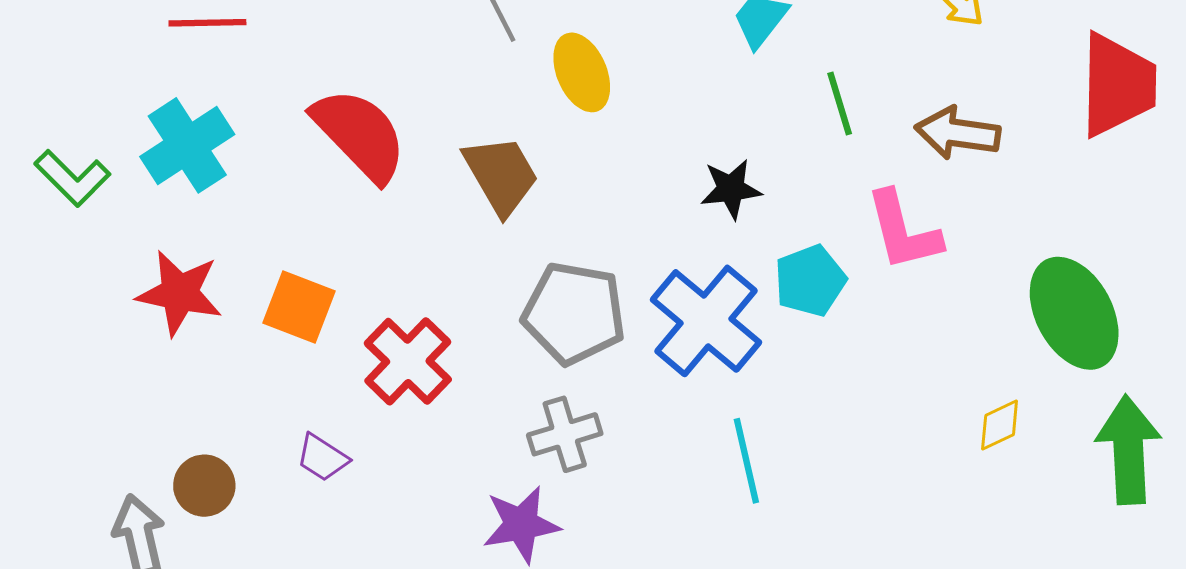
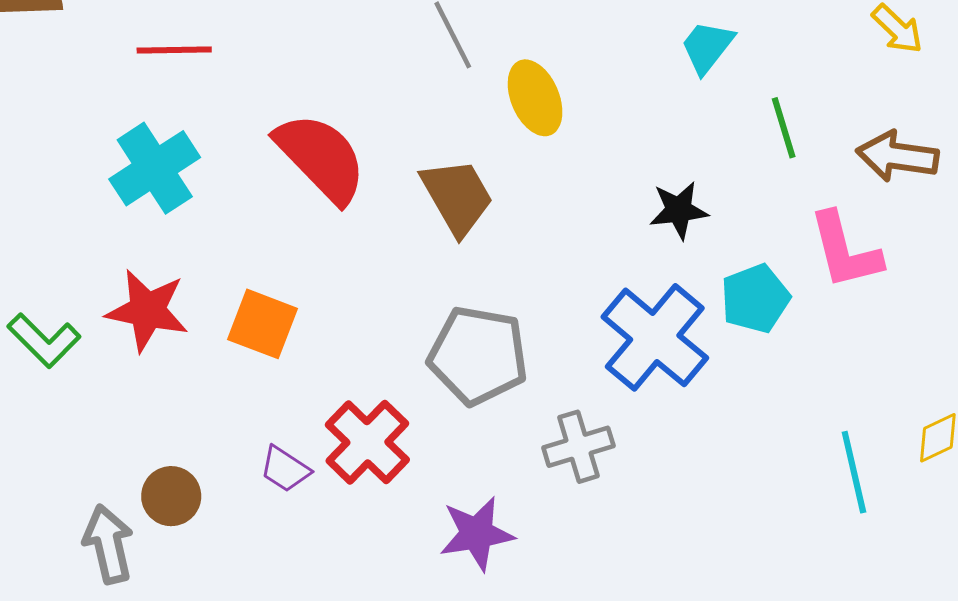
green L-shape: (72, 178) -> (44, 340), moved
gray pentagon: (574, 313) -> (478, 355), moved
red cross: (408, 361) -> (367, 442), moved
gray cross: (565, 434) -> (578, 447), moved
cyan line: (746, 461) -> (854, 472), moved

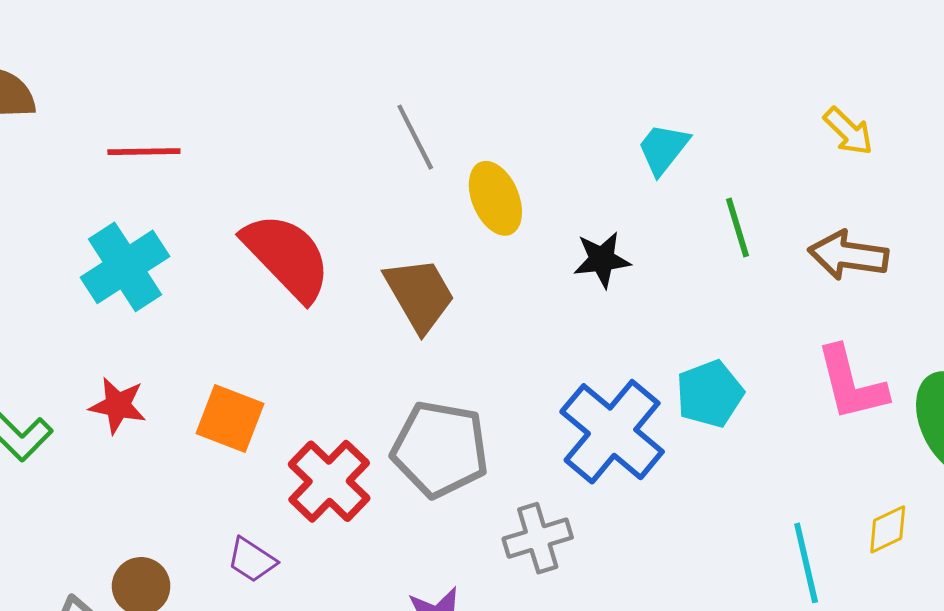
black star: (679, 210) -> (602, 260), moved
pink L-shape: (845, 251) -> (851, 384), moved
red star: (147, 310) -> (118, 405), size x0.7
red cross: (367, 442) -> (329, 481), moved

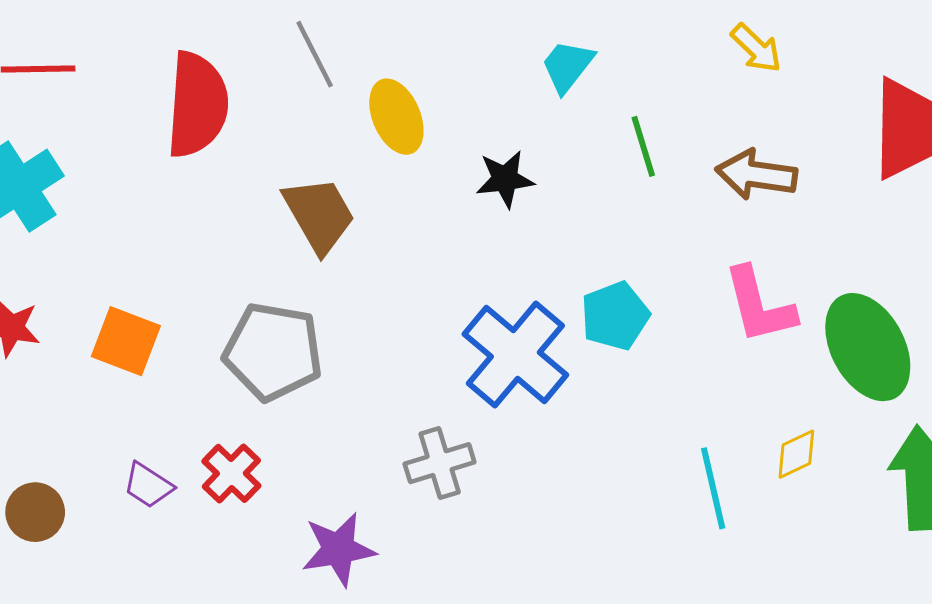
red semicircle: (287, 257) -> (197, 105), moved, turned 48
gray pentagon: (440, 449) -> (273, 352), moved
red cross: (329, 481) -> (231, 473), moved, size x0.7

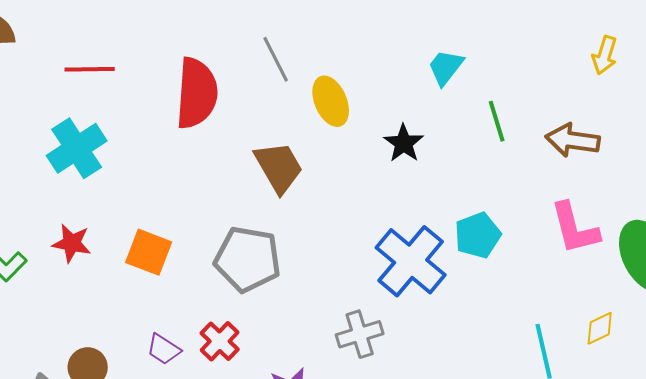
yellow arrow: (756, 48) -> (605, 55), moved, turned 63
black star: (505, 179) -> (404, 143), turned -30

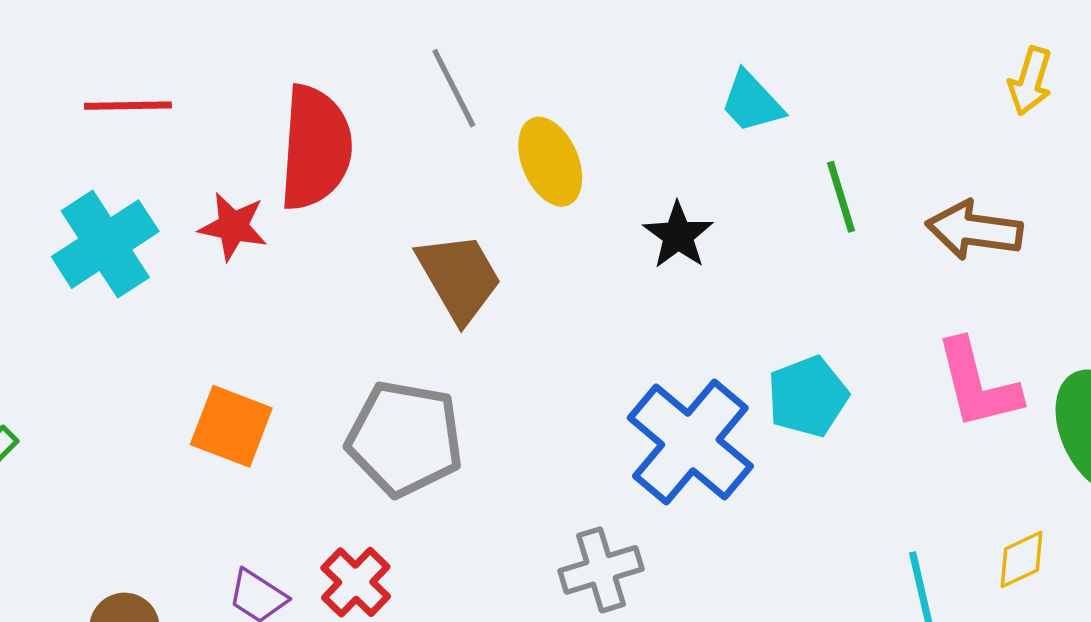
cyan trapezoid: (446, 67) -> (752, 102), turned -81
red star: (72, 243) -> (233, 227), moved

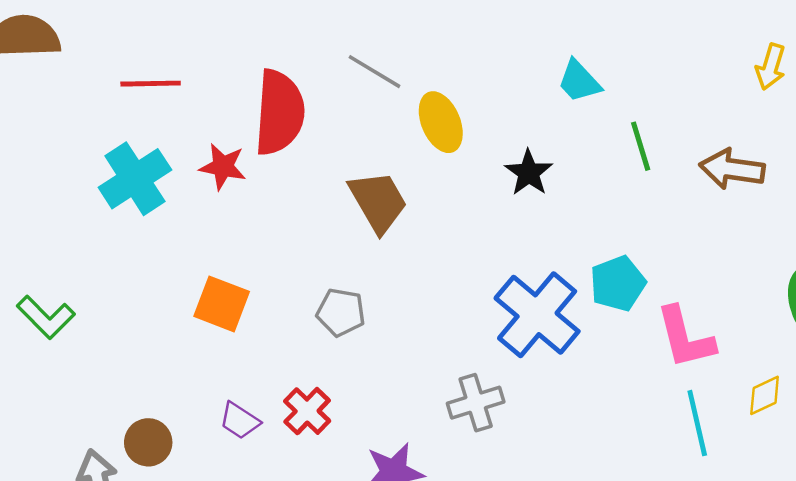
gray line: (454, 88) -> (375, 72), turned -32
pink L-shape: (978, 384) -> (685, 338), moved
gray pentagon: (405, 439) -> (341, 312), size x0.6

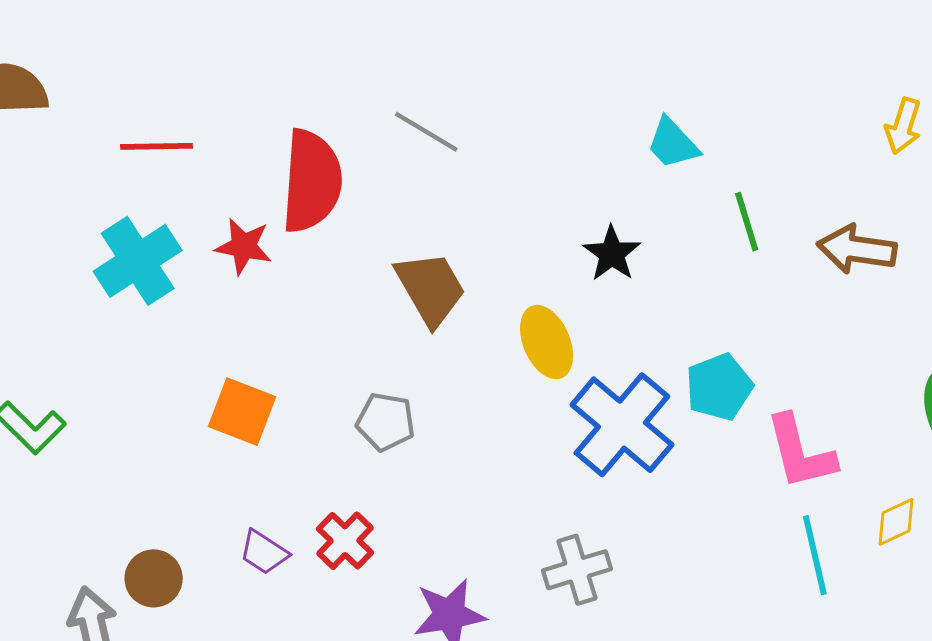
yellow ellipse: (441, 122) -> (547, 342), moved
gray cross: (476, 403) -> (577, 570), moved

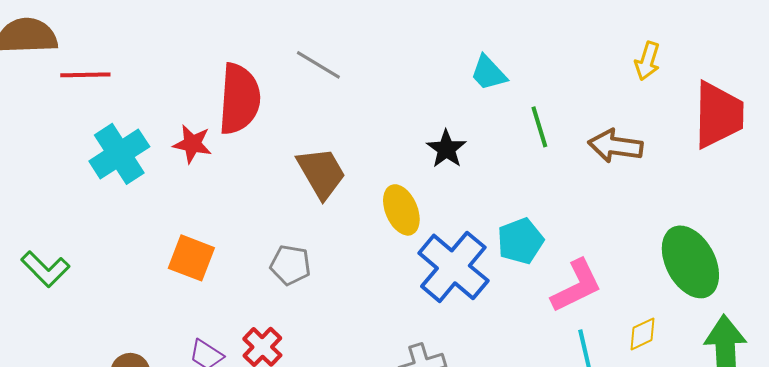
red line: (156, 146) -> (85, 75), moved
pink L-shape: (800, 452) -> (576, 286), turned -102

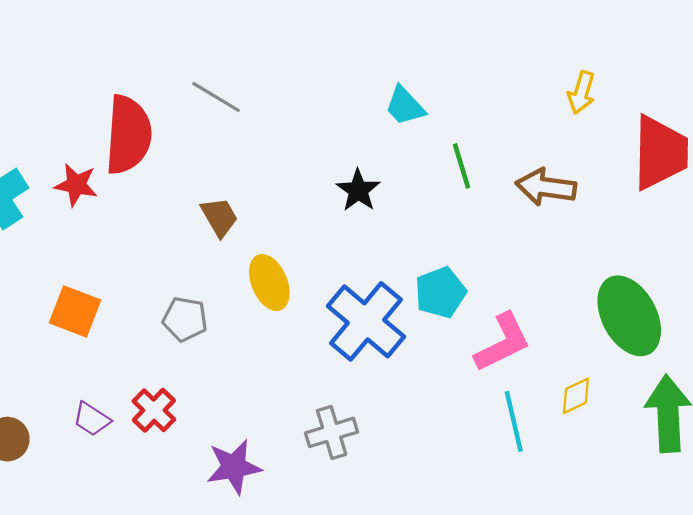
brown trapezoid: (321, 173) -> (219, 217), size x0.7
yellow ellipse: (401, 210) -> (269, 283), moved

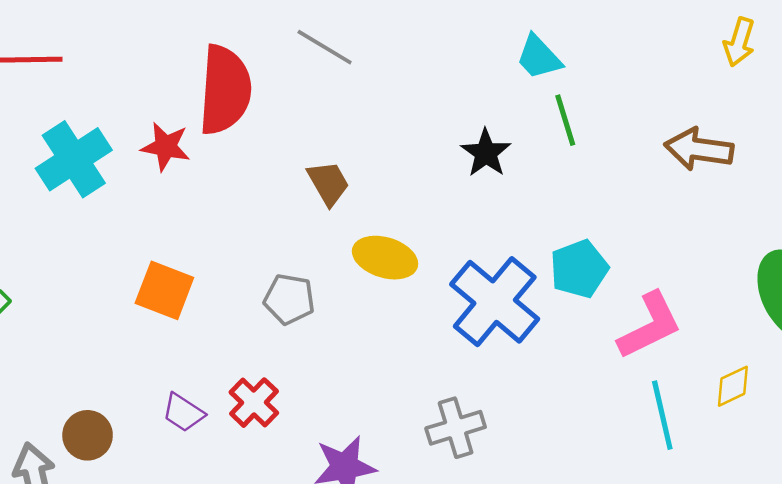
green line: (461, 166) -> (565, 120), moved
yellow ellipse: (269, 283) -> (385, 258), turned -50

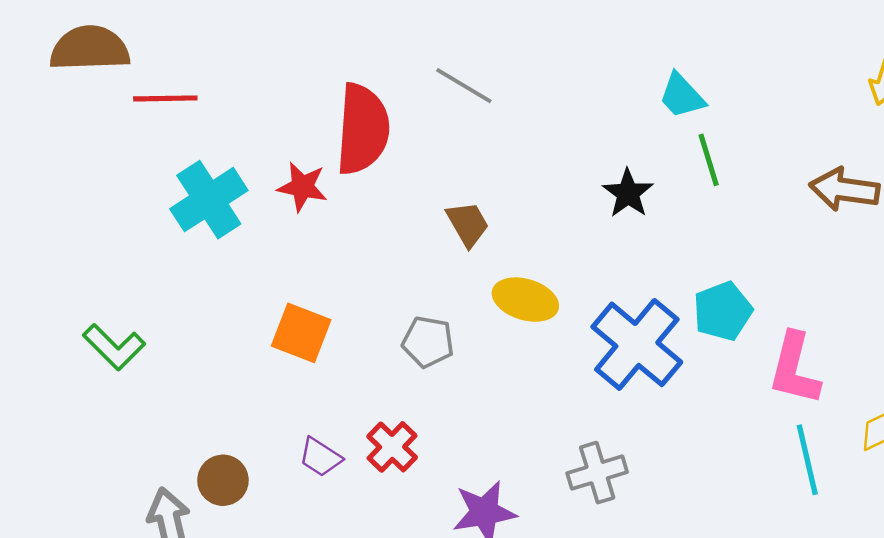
pink L-shape: (650, 326) -> (794, 369), turned 130

